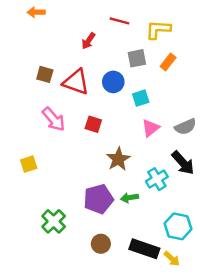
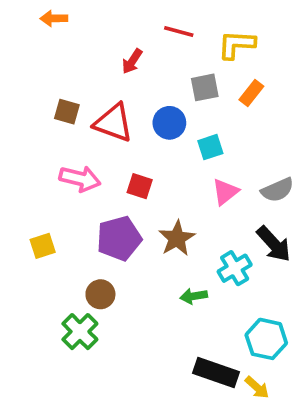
pink arrow: (54, 119) -> (80, 179), turned -35
purple pentagon: (98, 199) -> (119, 238), moved
brown circle: (101, 244) -> (100, 294), moved

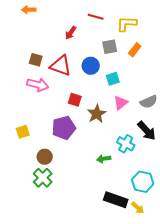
pink arrow: (80, 179) -> (38, 85), moved
brown star: (177, 238) -> (97, 114), moved
cyan cross: (235, 268) -> (126, 144), turned -30
brown circle: (100, 294) -> (45, 157), moved

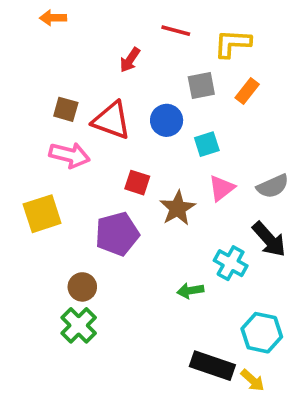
yellow square: (23, 132) -> (42, 214), moved, size x1.5

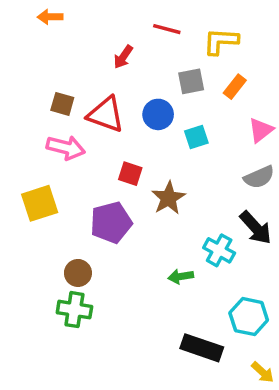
pink triangle: (221, 188) -> (261, 130), moved
green cross: (79, 325) -> (74, 310), turned -36
yellow arrow: (253, 380) -> (263, 372), moved

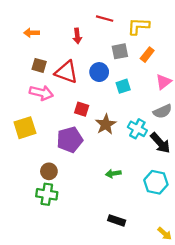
orange arrow: (50, 17) -> (31, 33), moved
red arrow: (123, 57) -> (77, 36), turned -40
cyan cross: (219, 250) -> (137, 129), moved
cyan hexagon: (249, 317) -> (156, 182), moved
black rectangle: (202, 348) -> (117, 220), moved, size x0.7

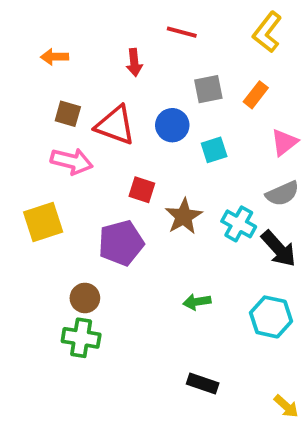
yellow L-shape: (138, 26) -> (267, 32), moved, turned -55

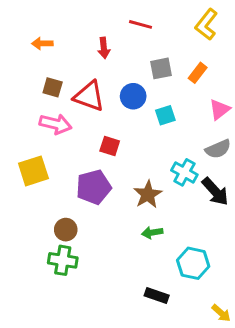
brown star: (184, 216) -> (148, 194), moved
cyan hexagon: (271, 317) -> (193, 263), moved

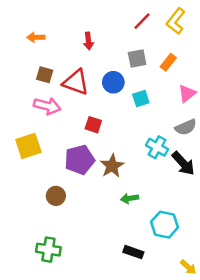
red line: (140, 24) -> (142, 21), moved, turned -60
brown star: (148, 194) -> (112, 166), moved
green cross: (63, 260) -> (48, 250), moved

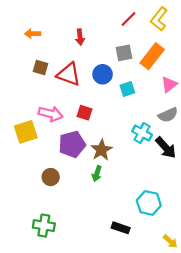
orange rectangle: (168, 62) -> (152, 56), size x1.6
pink arrow: (47, 106) -> (51, 114), moved
green arrow: (130, 198) -> (97, 174), moved, turned -63

